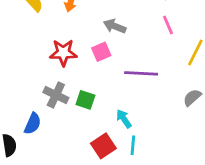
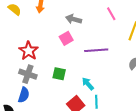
red star: (63, 53) -> (29, 51), moved, turned -30
gray cross: (56, 95) -> (28, 74), moved

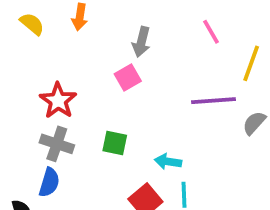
gray arrow: (74, 19) -> (141, 42), turned -91
purple line: (96, 50) -> (213, 101), moved
cyan arrow: (88, 84) -> (168, 162), turned -40

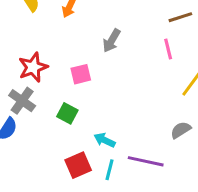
pink square: (128, 77) -> (81, 74), moved
purple line: (213, 101) -> (146, 161), moved

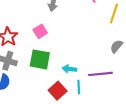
green square: (67, 113) -> (40, 59), size x1.5

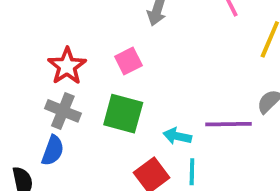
purple line: (100, 74) -> (229, 124), moved

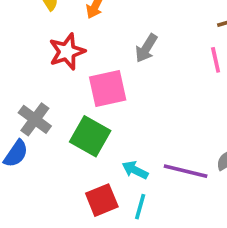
pink square: (128, 61) -> (108, 88), size x1.5
red star: (67, 66) -> (67, 52), moved

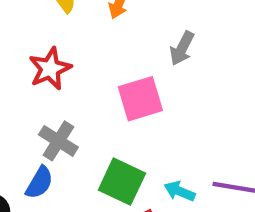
red star: (67, 52) -> (50, 69), moved
green square: (90, 136) -> (122, 182), moved

